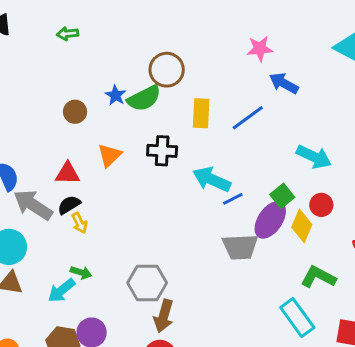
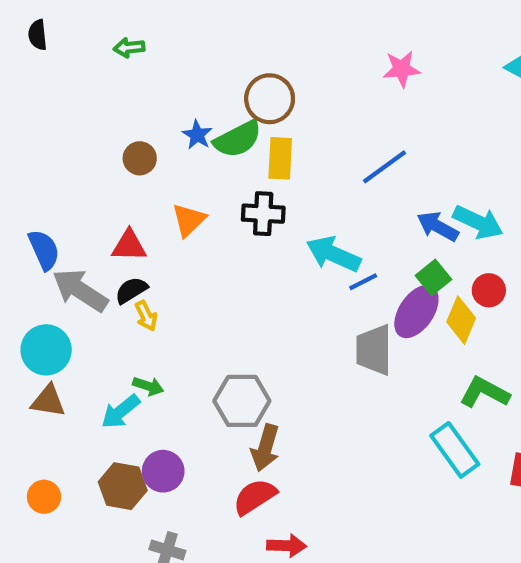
blue arrow: (284, 83) -> (438, 226), moved
yellow rectangle: (201, 113) -> (280, 158), moved
gray trapezoid: (240, 247) -> (374, 350), turned 93

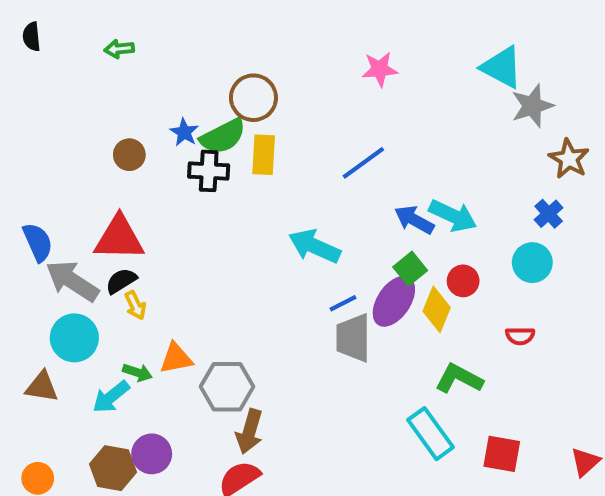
black cross: (263, 214) -> (209, 171), moved
orange triangle: (189, 220) -> (176, 358), moved, turned 33
red triangle: (129, 246) -> (119, 238), size x1.5
blue line: (363, 282) -> (343, 303), moved
cyan circle: (46, 350) -> (74, 338), moved

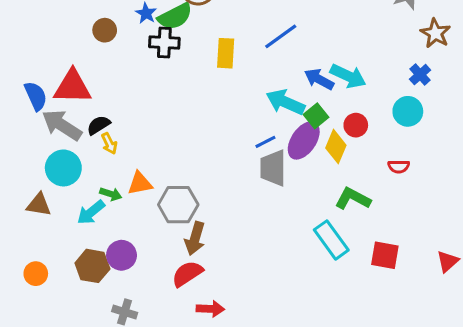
yellow rectangle: (264, 155) -> (226, 53), moved
red triangle: (119, 238) -> (73, 87), moved
cyan arrow: (315, 246) -> (285, 102), moved

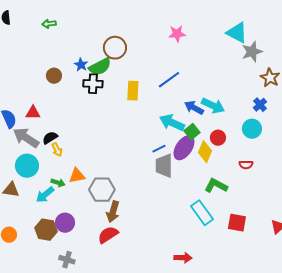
red triangle: (73, 87) -> (33, 113), size x0.6
red arrow: (210, 309) -> (183, 258), moved

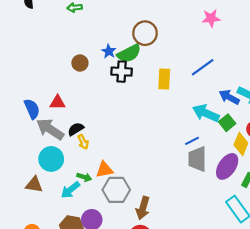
purple ellipse: (184, 148) -> (227, 166), moved
gray hexagon: (102, 190) -> (116, 190), moved

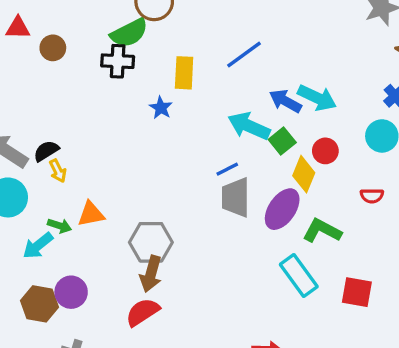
blue star: (109, 51) -> (161, 108), moved
red triangle: (58, 102) -> (18, 28), moved
gray hexagon: (116, 190) -> (151, 242), moved

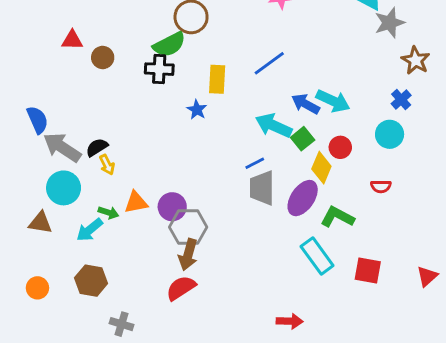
purple circle: (71, 292) -> (172, 207), moved

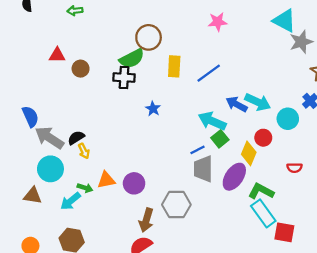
yellow rectangle: (217, 79) -> (174, 66), moved
cyan circle: (390, 134) -> (288, 119), moved
green square: (303, 139) -> (220, 139), moved
gray hexagon: (188, 227) -> (176, 205), moved
cyan rectangle: (317, 256) -> (263, 213), moved

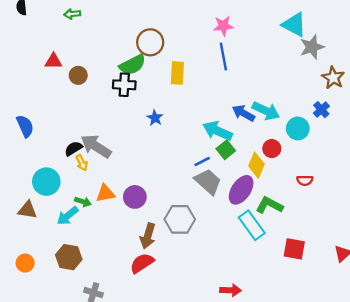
blue line: (209, 73) -> (223, 56), moved, turned -65
gray arrow: (49, 138) -> (96, 146), moved
gray trapezoid: (203, 169) -> (208, 182), turned 132
cyan rectangle: (263, 213) -> (252, 225), moved

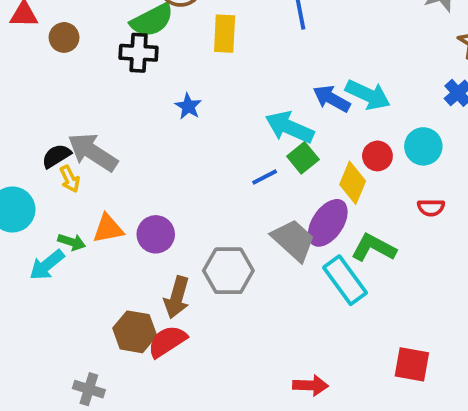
cyan circle: (298, 128) -> (423, 146), moved
gray trapezoid: (208, 182) -> (293, 240), moved
red square: (294, 249) -> (412, 364), moved
brown hexagon: (69, 257) -> (135, 332), moved

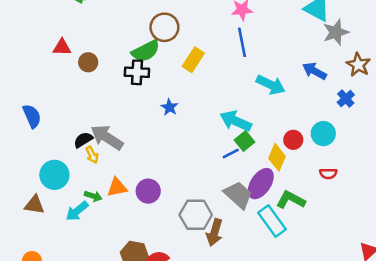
yellow rectangle: (225, 34) -> (193, 60), turned 30
cyan arrow: (368, 95) -> (271, 85), moved
blue arrow: (332, 99) -> (315, 71), moved
blue line: (265, 177) -> (231, 154), moved
brown arrow: (177, 297) -> (214, 232), moved

